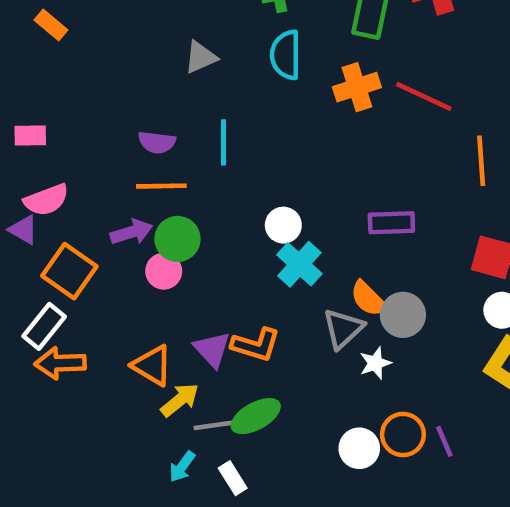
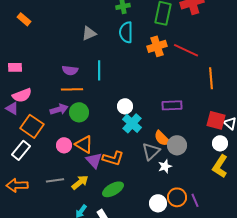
pink circle: (164, 271) -> (64, 145), moved
orange arrow: (60, 363) -> (17, 185), moved
orange triangle: (152, 365) -> (84, 144), moved
gray line: (214, 425) -> (55, 180), moved

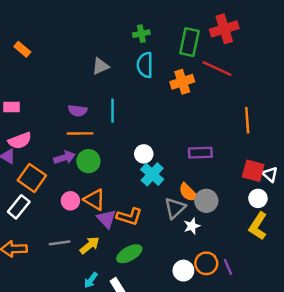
red line: (186, 50) -> (217, 69), moved

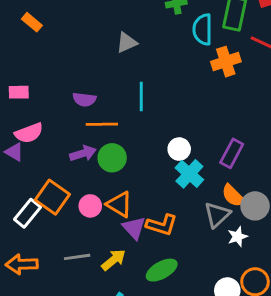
cyan semicircle: (145, 65) -> (203, 29), moved
purple semicircle: (78, 111) -> (84, 99), moved
purple rectangle: (200, 153) -> (232, 153), moved, turned -60
orange square: (32, 178) -> (52, 197), moved

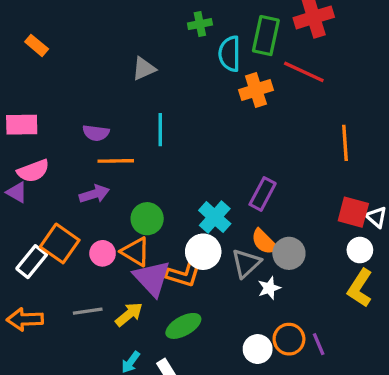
pink rectangle: (19, 92) -> (22, 125), size x1.4
white circle: (179, 149) -> (203, 252), moved, size x1.4
green circle: (112, 158) -> (147, 219), moved
purple triangle: (134, 228) -> (152, 278), size x1.4

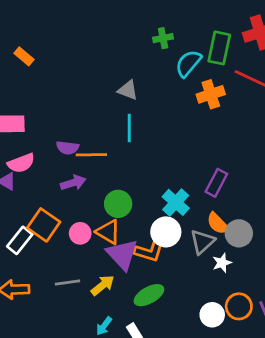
cyan semicircle: (230, 54) -> (188, 63), turned 40
gray triangle: (144, 69) -> (128, 90), moved, turned 45
purple semicircle: (96, 133) -> (68, 148), moved

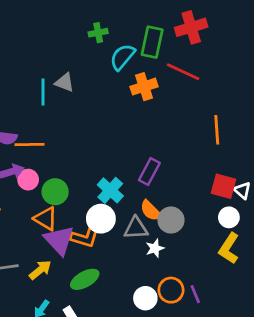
cyan line: (129, 128) -> (43, 92), moved
pink circle: (80, 233) -> (28, 180), moved
gray triangle: (202, 242) -> (136, 228), turned 40

